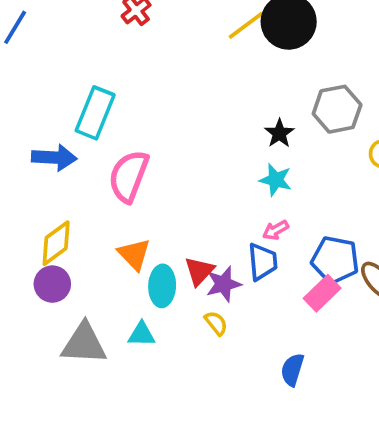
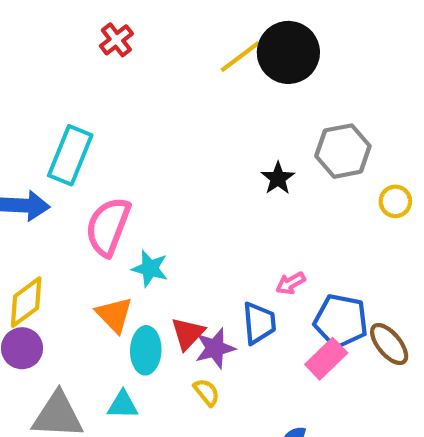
cyan star: (276, 180) -> (150, 269), moved
pink arrow: (276, 230) -> (290, 283), moved

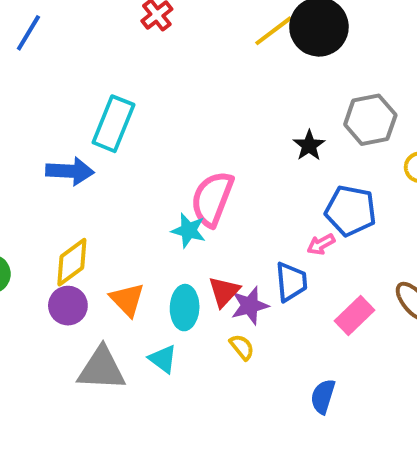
pink semicircle: (108, 227) -> (212, 199), moved
orange triangle: (114, 315) -> (127, 300), moved
blue pentagon: (341, 321) -> (351, 211), moved
cyan triangle: (123, 405) -> (163, 359), turned 36

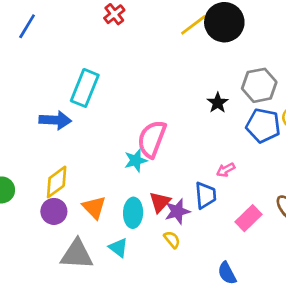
blue pentagon: (351, 211) -> (263, 126), moved
cyan star: (188, 230) -> (136, 160), turned -30
blue semicircle: (323, 396) -> (227, 273), turned -45

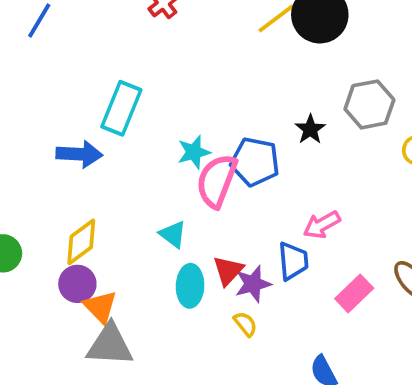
blue pentagon: (263, 126) -> (255, 162), moved
cyan star: (136, 160) -> (194, 152), moved
pink arrow: (226, 170) -> (322, 225), size x1.4
orange triangle: (94, 207) -> (100, 307), moved
cyan triangle: (118, 248) -> (173, 234), moved

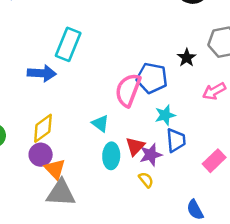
cyan star: (194, 152) -> (165, 115), moved
pink arrow: (322, 225) -> (214, 91), moved

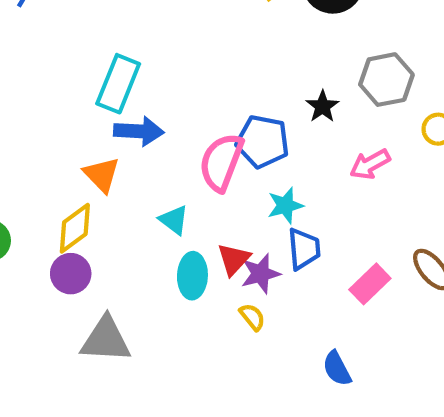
blue arrow: (42, 73) -> (139, 131), moved
orange triangle: (55, 169) -> (102, 175), moved

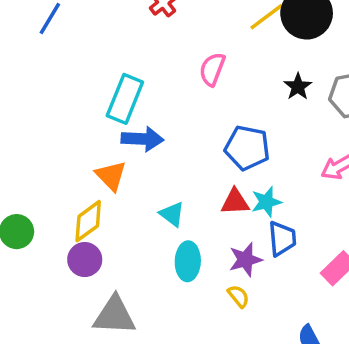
black star: (322, 106) -> (298, 87), moved
pink semicircle: (221, 162) -> (212, 69), moved, size x0.7
red triangle: (234, 259) -> (235, 202), moved, turned 44

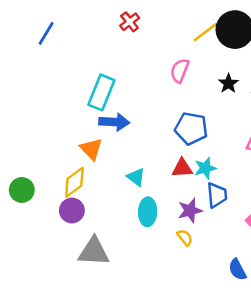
pink semicircle: (212, 69) -> (180, 71), moved

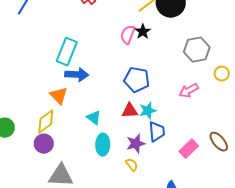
black star: (228, 83) -> (143, 32), moved

